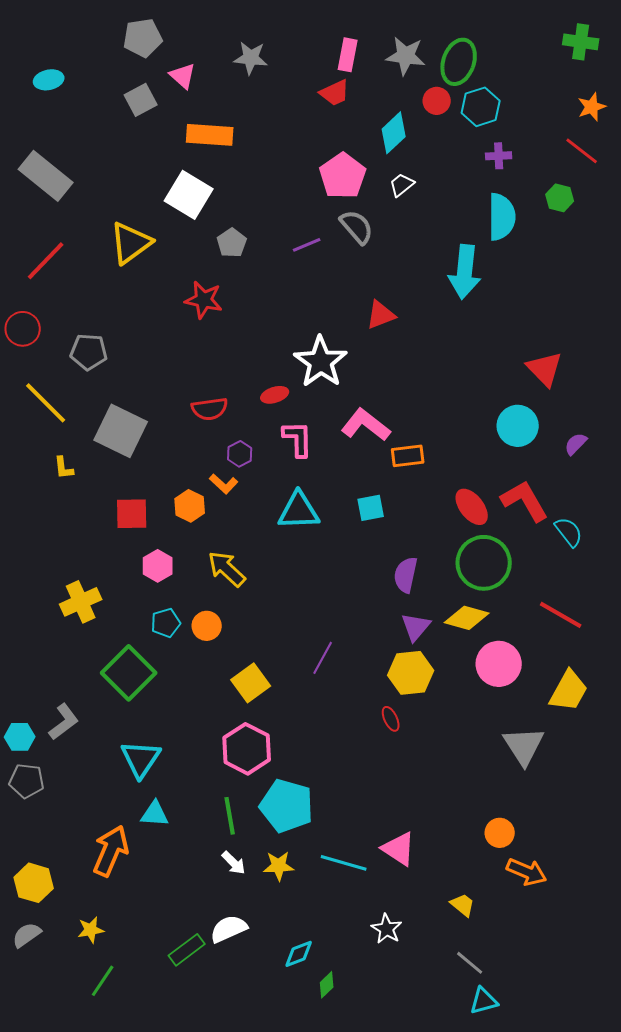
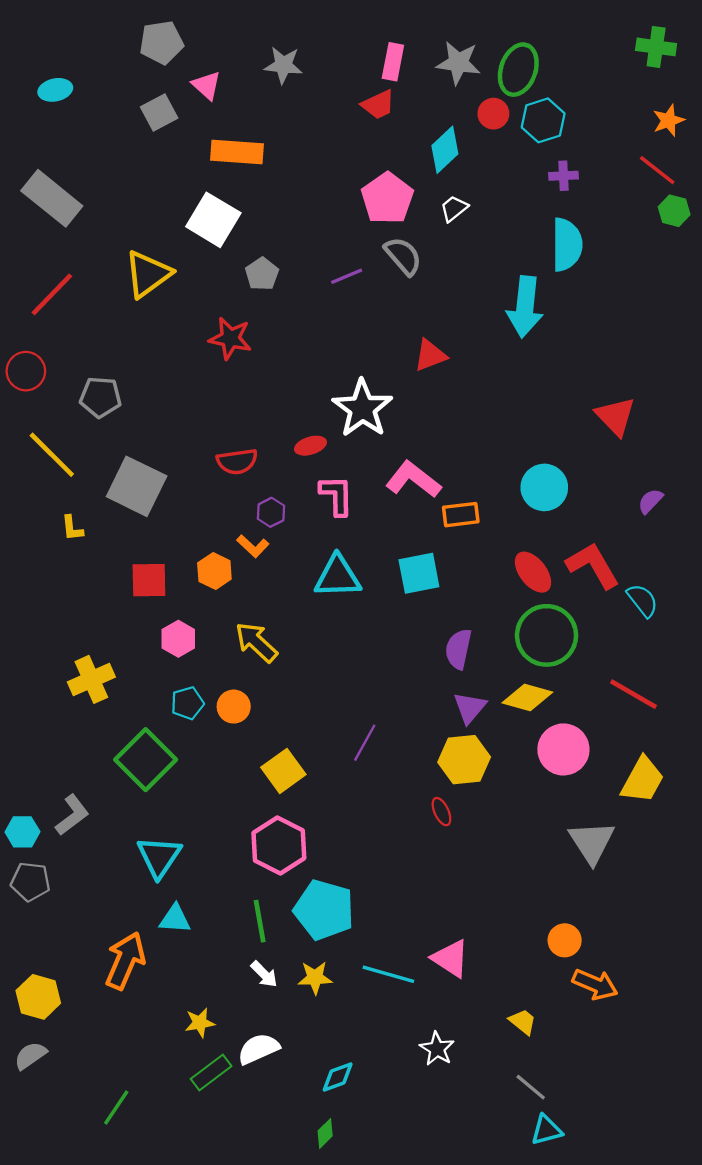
green hexagon: (560, 198) -> (674, 211), moved
cyan circle: (518, 426) -> (544, 487), moved
cyan square: (371, 508) -> (419, 573), size x1.4
yellow star: (91, 930) -> (200, 1023), moved
green diamond: (327, 985) -> (325, 1133), moved

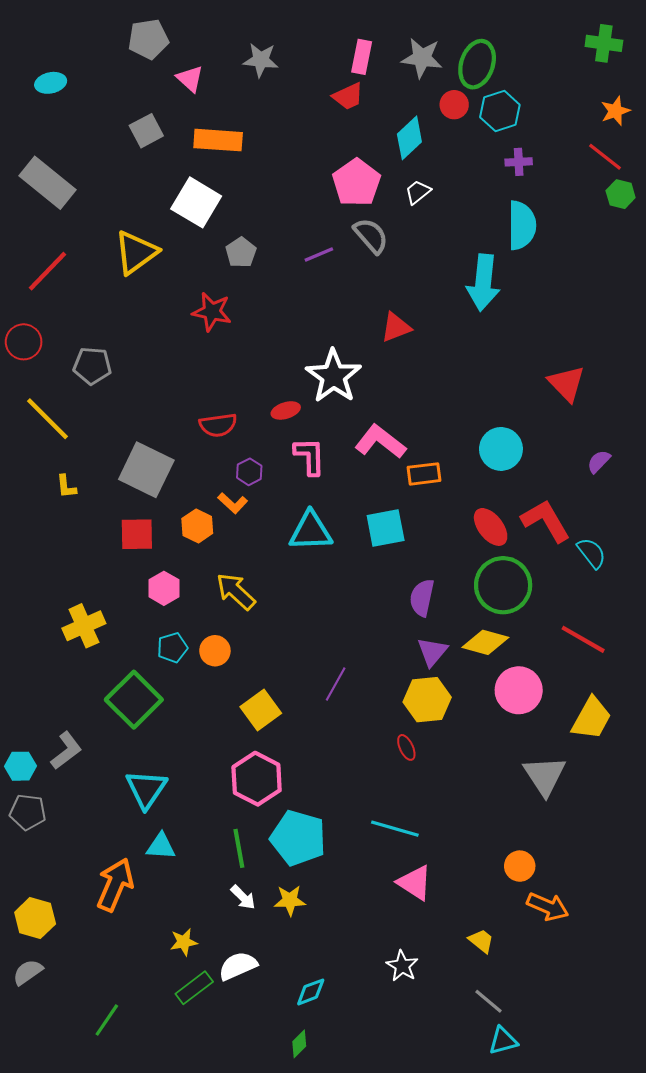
gray square: (159, 112) -> (146, 131), moved
gray square: (137, 486) -> (146, 470), moved
cyan line: (388, 974) -> (395, 829), moved

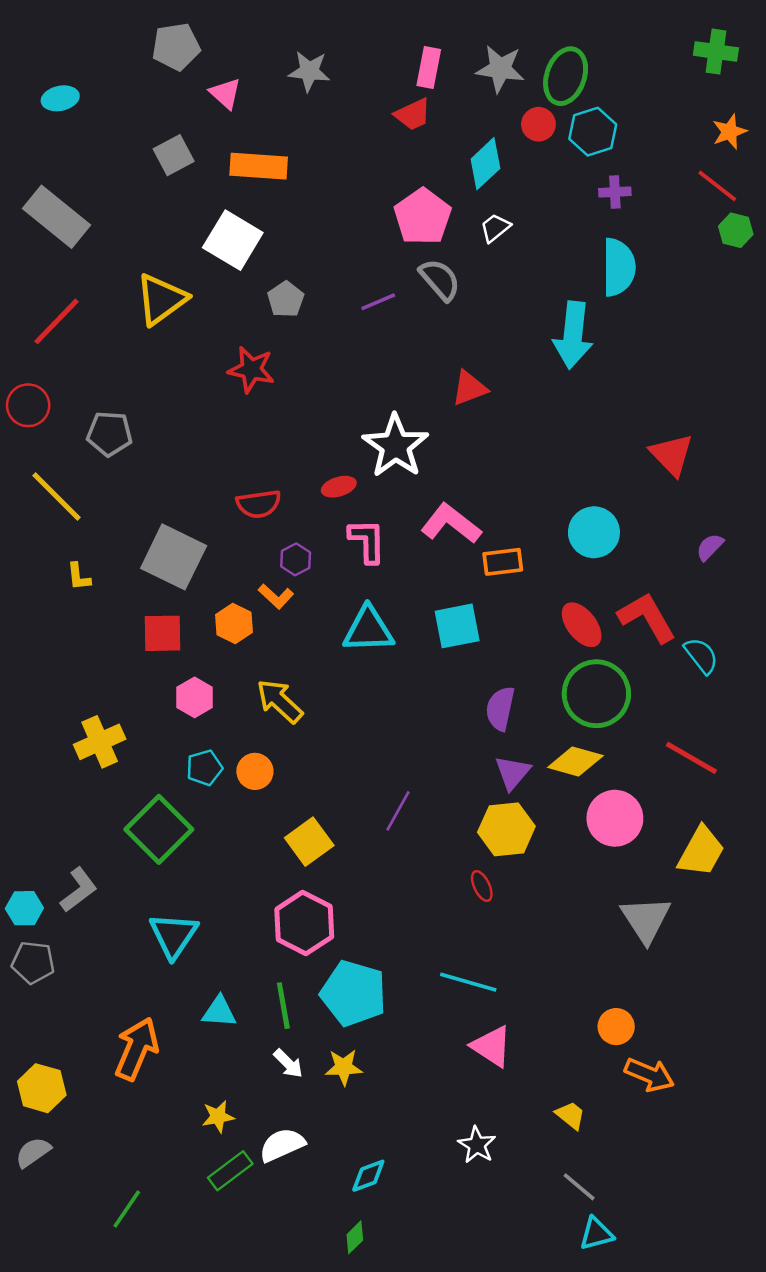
cyan triangle: (161, 846) -> (219, 1012), moved

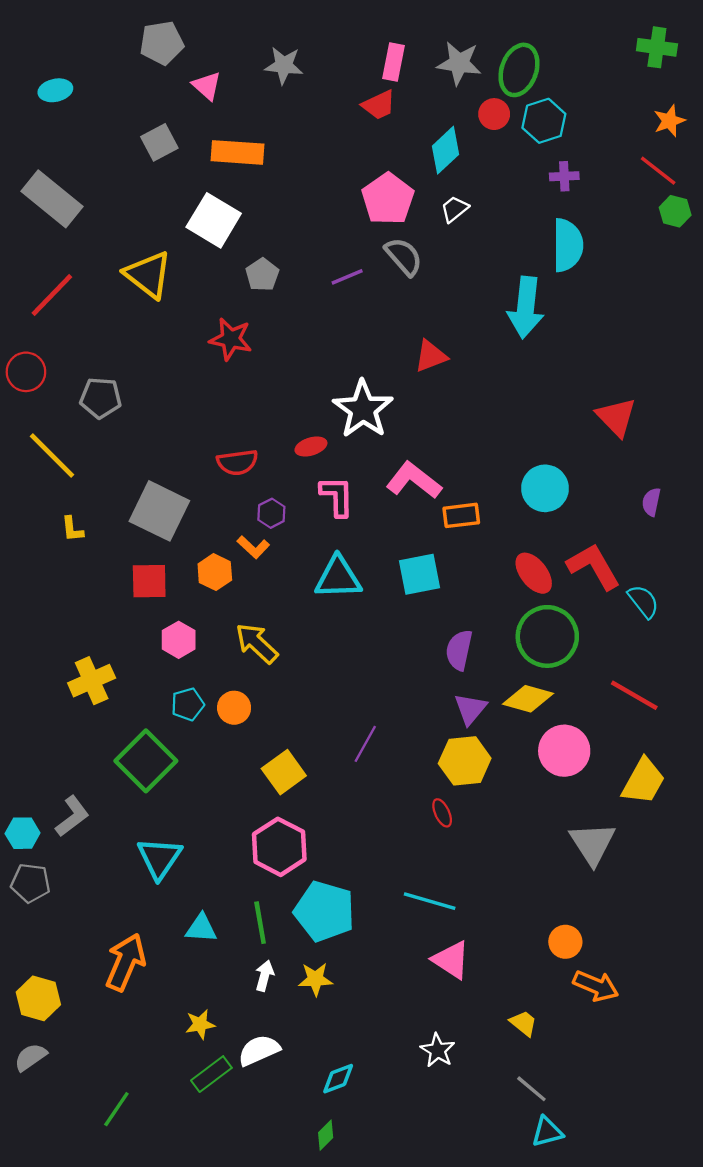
yellow triangle: (161, 299) -> (148, 275), turned -46
purple semicircle: (710, 547) -> (651, 502), turned -32
white arrow: (288, 1064) -> (265, 976), turned -120

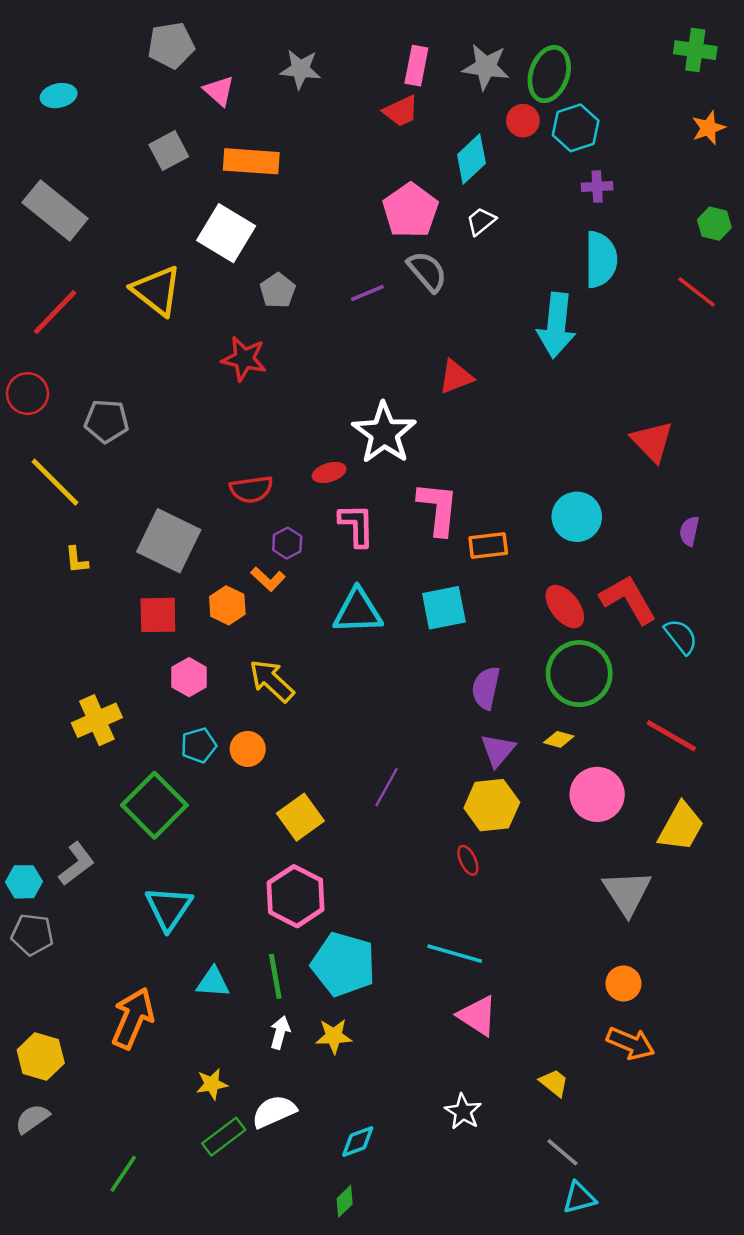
red line: (658, 171) -> (696, 292), moved
pink L-shape: (414, 480) -> (438, 508), turned 58
yellow diamond: (528, 699) -> (559, 739), size x0.6
orange circle: (565, 942) -> (623, 983), moved

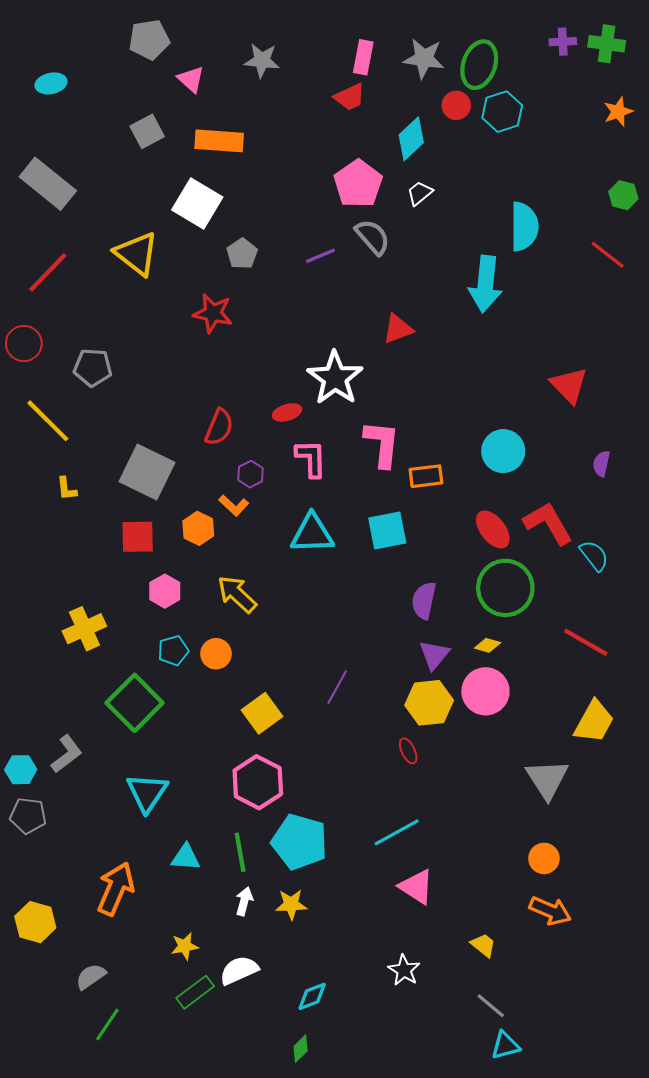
purple cross: (597, 186) -> (563, 42), moved
red semicircle: (251, 489) -> (219, 427), turned -60
pink circle: (597, 794) -> (485, 691), moved
cyan line: (455, 954) -> (397, 832), turned -45
gray semicircle: (32, 1119) -> (91, 976), moved

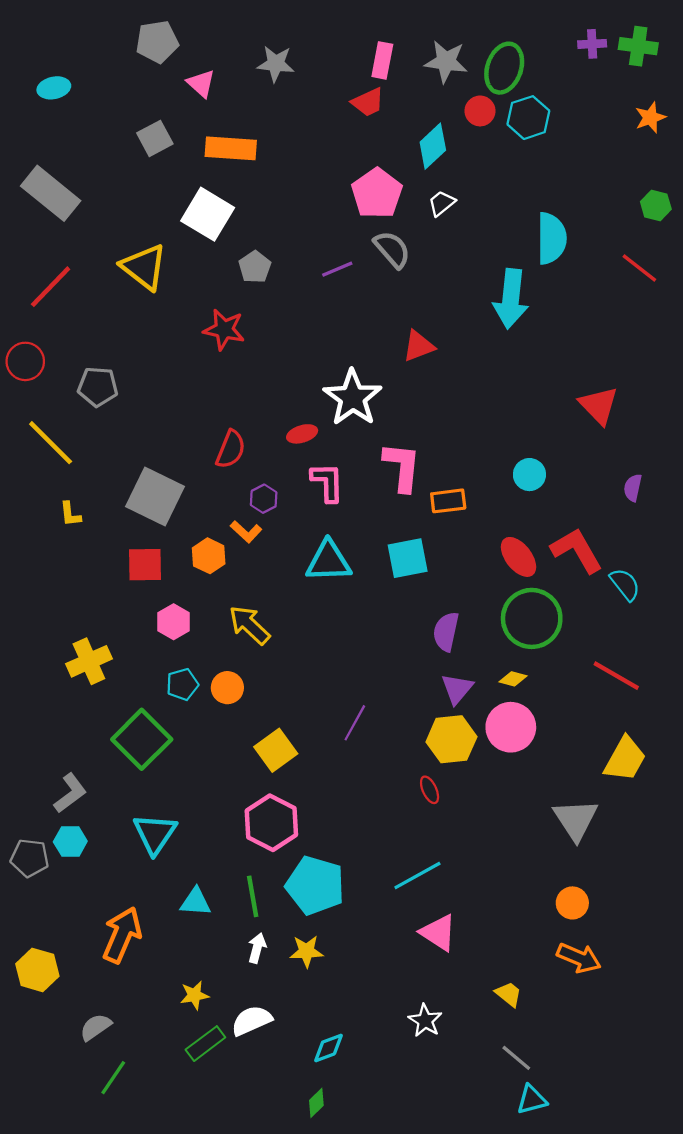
cyan circle: (503, 451) -> (529, 475), size x0.7
cyan hexagon: (21, 770) -> (70, 841), moved

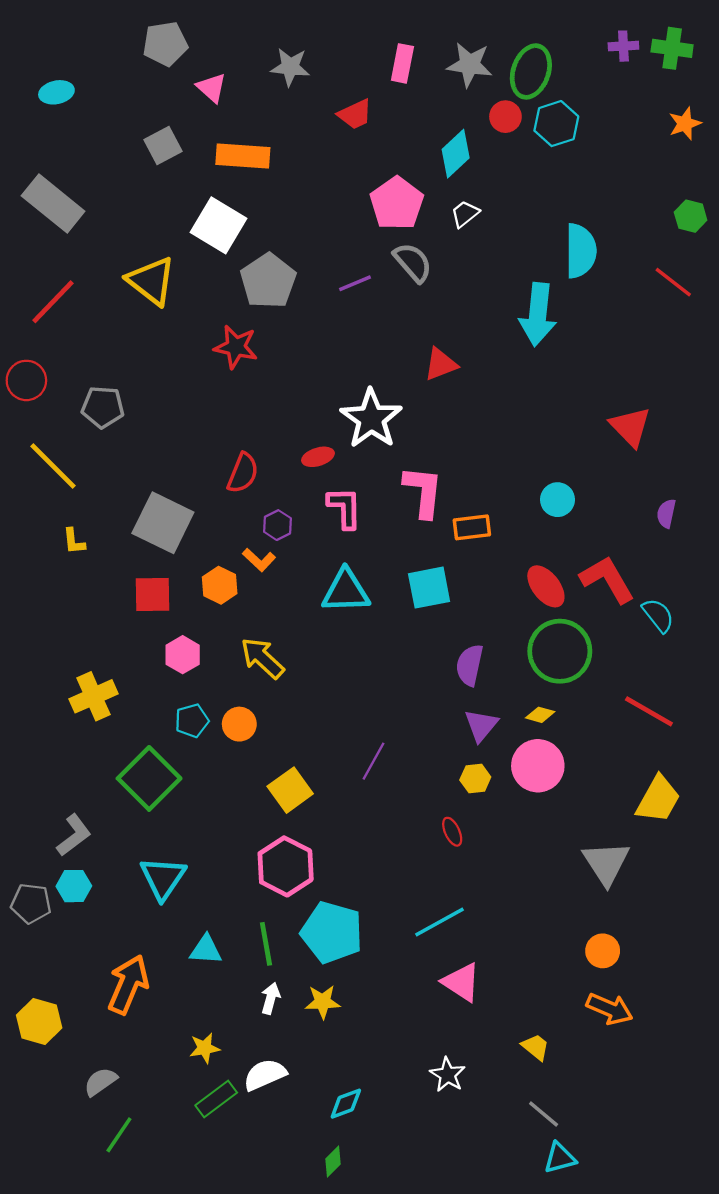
red trapezoid: (368, 102) -> (355, 114), moved
gray pentagon: (255, 267) -> (268, 281), size x1.6
yellow hexagon: (451, 739) -> (475, 778), size x0.6

